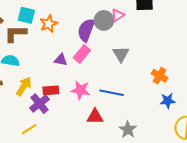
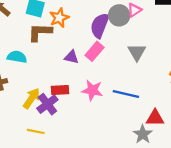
brown L-shape: (15, 34) -> (40, 32), moved
yellow arrow: (24, 86) -> (32, 98), moved
red triangle: (95, 117) -> (155, 118), moved
yellow line: (29, 129) -> (36, 131), turned 42

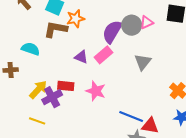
blue line: (126, 94) -> (131, 116), moved

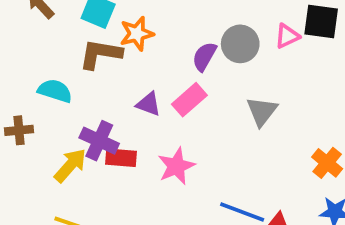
pink triangle: (147, 22) -> (287, 36), moved
purple semicircle: (112, 32) -> (204, 56), size x0.7
pink star: (96, 91) -> (176, 166), turned 30
purple cross: (52, 97) -> (99, 141), moved, turned -36

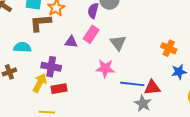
gray triangle: (262, 111) -> (118, 43), moved
red rectangle: (121, 158) -> (59, 89), moved
pink star: (176, 166) -> (105, 68), moved, turned -30

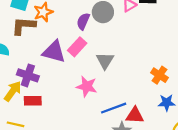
purple triangle: (71, 42) -> (54, 52), size x1.6
blue line: (132, 84) -> (114, 108), turned -35

